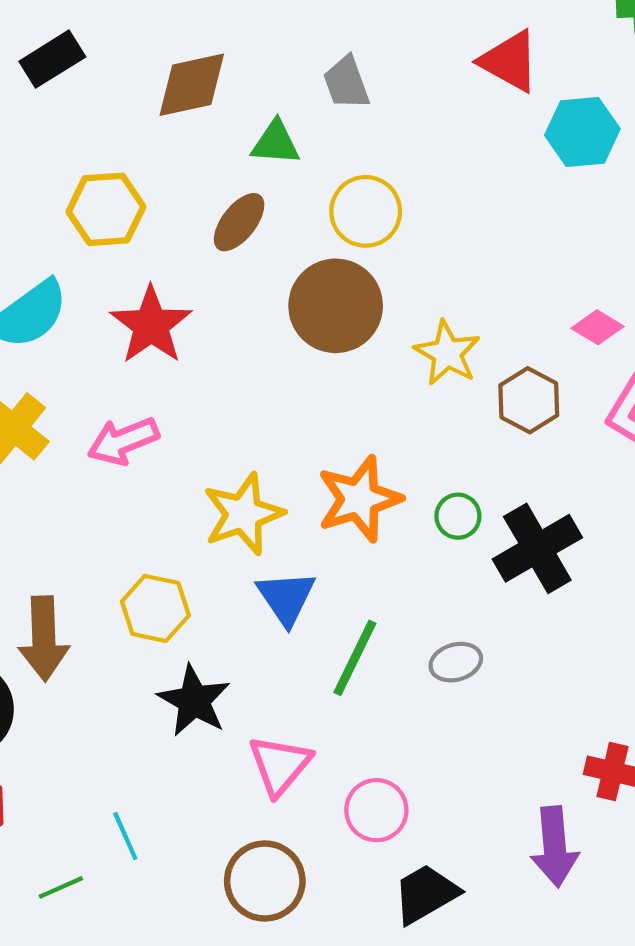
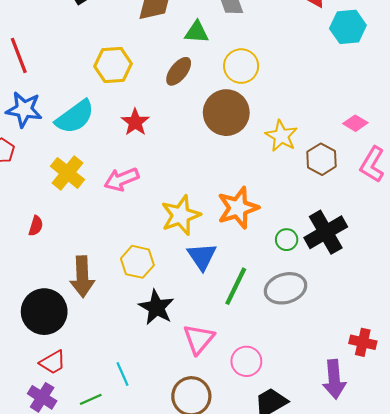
red star: (151, 325) -> (135, 122), size x0.7
green circle: (458, 516) -> (287, 240), moved
gray ellipse: (456, 662) -> (286, 288), size x1.6

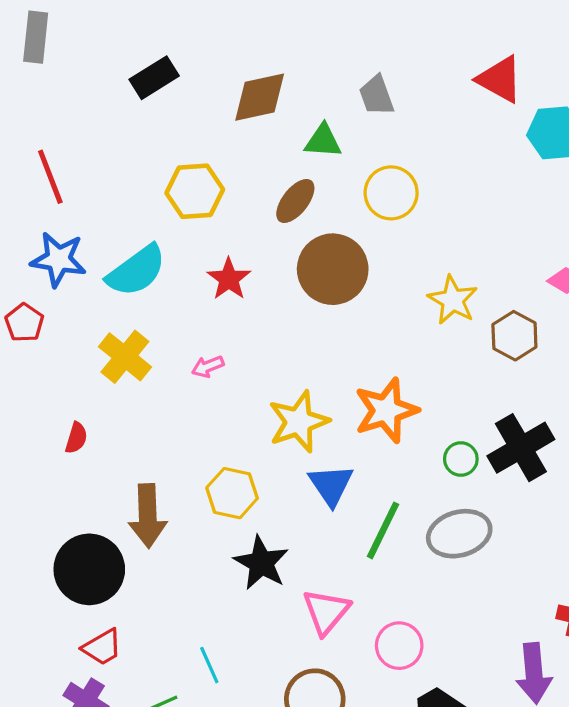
brown circle: (226, 113) -> (333, 269), moved
pink arrow: (121, 179) -> (208, 367), size x0.6

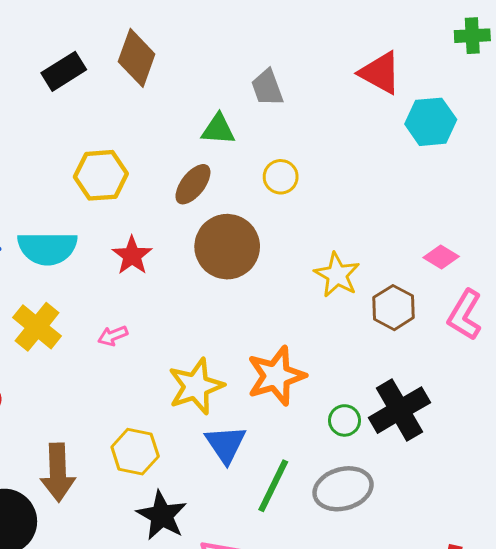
brown diamond: (260, 97) -> (137, 58), moved, turned -58
yellow circle: (391, 193) -> (281, 177), size x0.7
cyan semicircle: (136, 271) -> (47, 248), turned 36

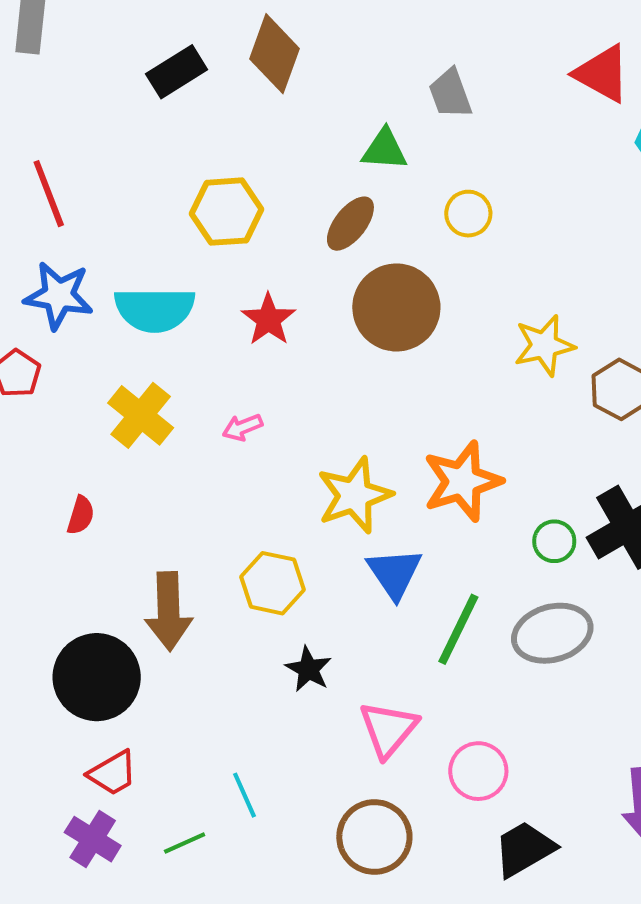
yellow star: (337, 275) -> (544, 345), turned 30
black star: (162, 516) -> (308, 669), size x0.7

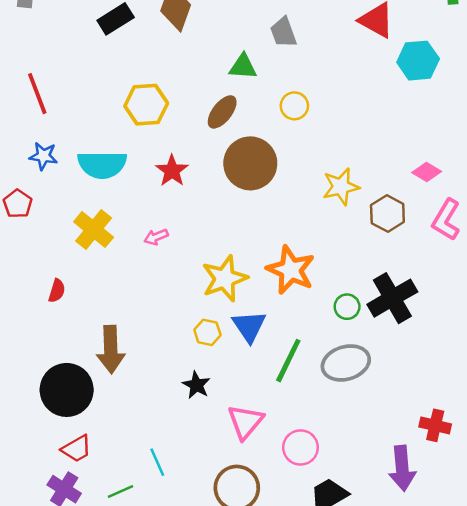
blue star: (59, 295) -> (43, 156), size x0.7
orange star: (462, 481) -> (291, 270), turned -30
yellow hexagon: (273, 583) -> (207, 332), moved, size x0.7

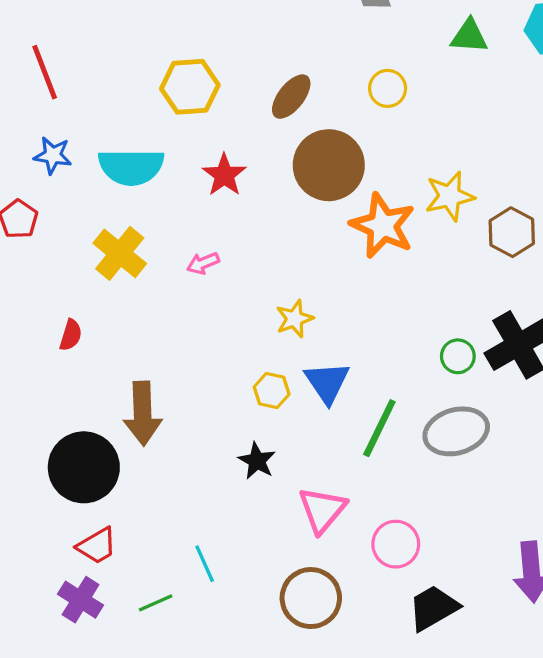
green triangle: (243, 67) -> (469, 36), moved
orange star: (291, 270) -> (383, 226), moved
yellow star: (225, 278) -> (294, 319), size x0.6

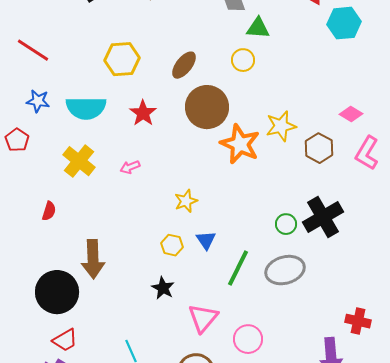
green triangle: (469, 36) -> (258, 28), moved
red line: (45, 72) -> (33, 50), turned -36
blue triangle: (327, 382) -> (206, 240), size x0.7

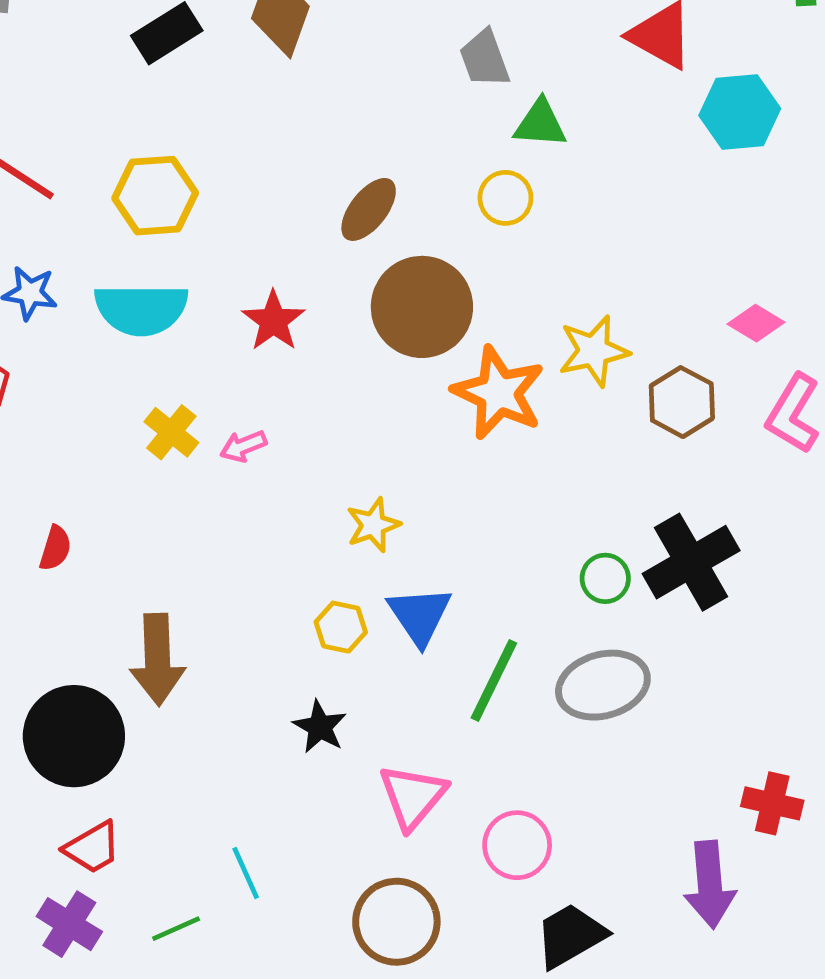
yellow hexagon: (122, 59) -> (155, 196), moved
yellow cross: (79, 161) -> (171, 432), moved, size x0.7
blue triangle: (206, 240) -> (420, 615), size x1.4

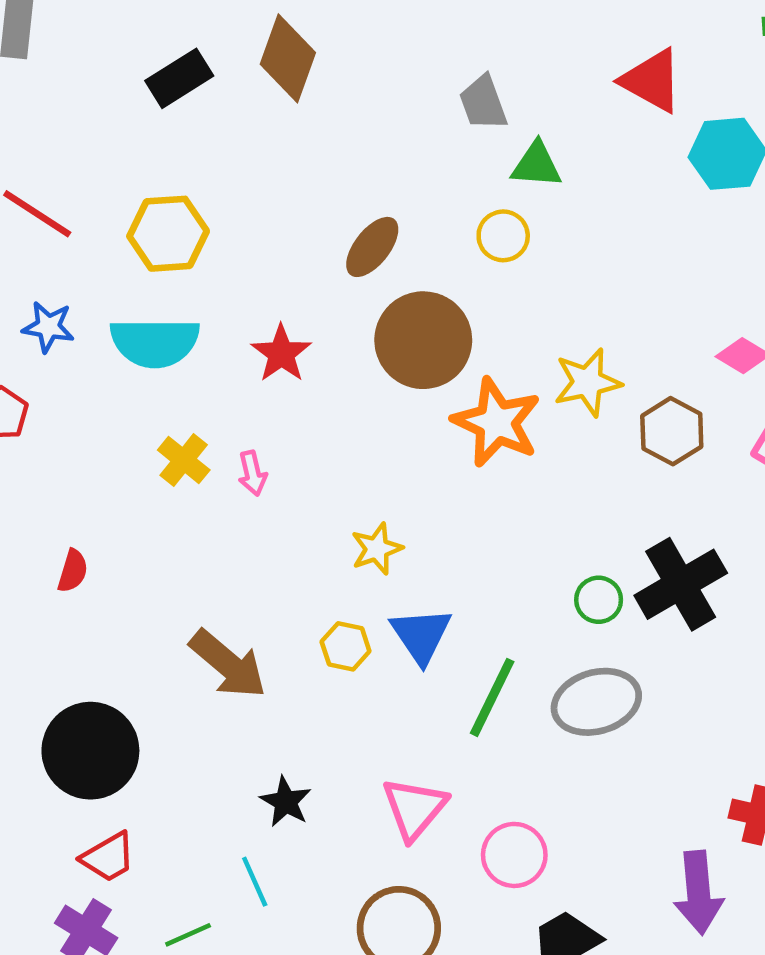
pink arrow: (243, 446) -> (252, 473), turned -81
brown arrow: (157, 660) -> (228, 664), moved, turned -48
black star: (320, 727) -> (286, 802), moved

